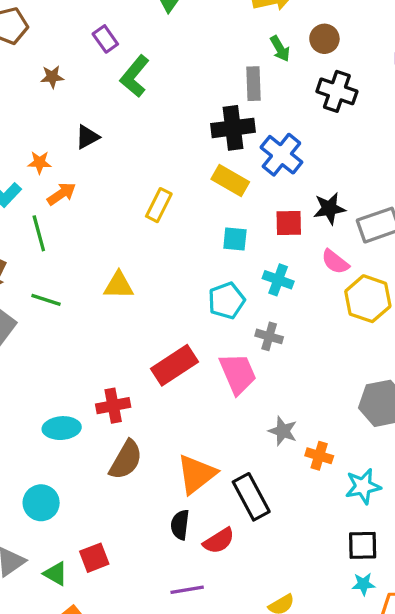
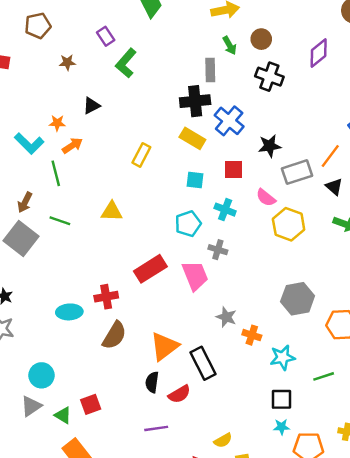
black star: (329, 208) -> (270, 146), moved
cyan circle: (41, 503) -> (42, 375), moved

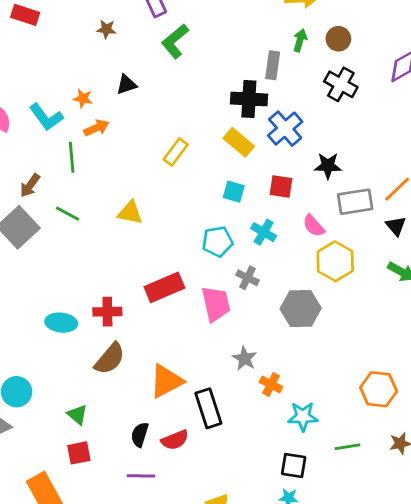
green arrow: (230, 45) -> (300, 40), turned -144
gray hexagon: (298, 299) -> (301, 309), moved
black semicircle: (152, 382) -> (140, 435), moved
red square: (91, 404) -> (79, 453), moved
green triangle: (63, 415) -> (77, 415), moved

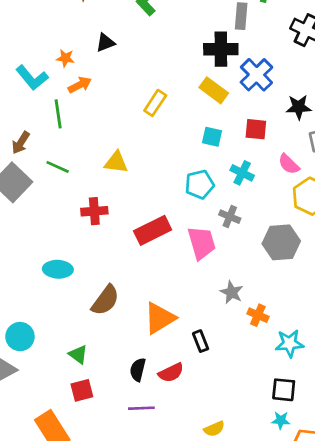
red cross: (107, 312) -> (94, 211), moved
black rectangle: (208, 408) -> (201, 341), size x0.6

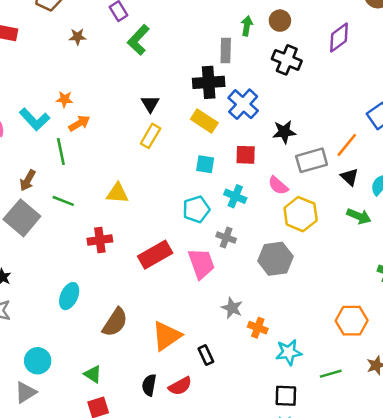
black triangle: (105, 43) -> (150, 104), moved, turned -36
cyan ellipse: (58, 269) -> (69, 296), turned -65

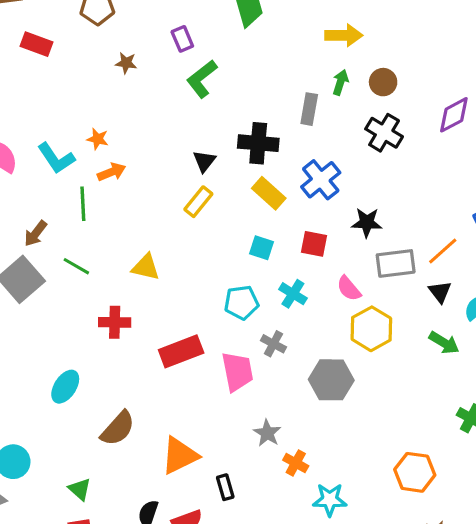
black cross: (209, 82) -> (258, 143), moved

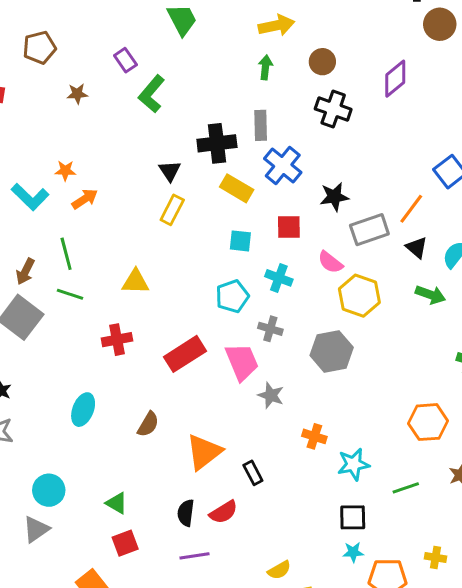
green arrow: (340, 82) -> (265, 67), moved
gray rectangle: (309, 109) -> (261, 125), moved
green line: (83, 204) -> (66, 254), moved
brown semicircle: (118, 428) -> (148, 424), moved, size x0.7
gray star: (267, 433) -> (271, 395), moved

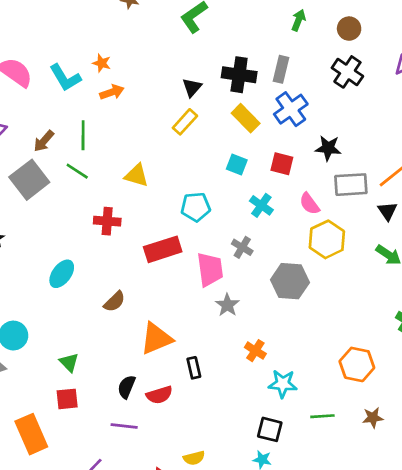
cyan pentagon: (232, 296) -> (196, 207), moved

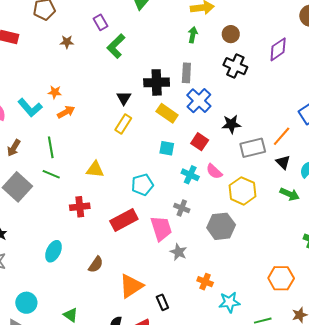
brown arrow: (44, 141) -> (14, 148), moved
red square: (282, 164) -> (200, 142), turned 30
pink semicircle: (309, 204) -> (214, 171), moved

